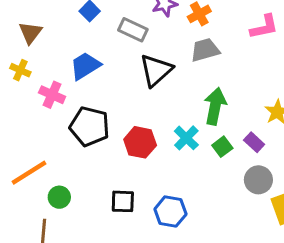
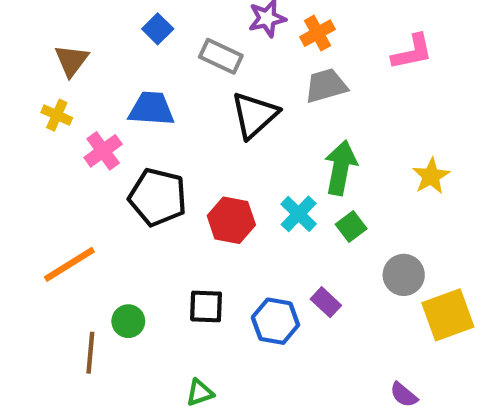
blue trapezoid: (85, 66) -> (151, 109), turned 36
pink cross: (52, 95) -> (103, 151), turned 30
purple rectangle: (254, 142) -> (326, 302), moved
green circle: (59, 197) -> (128, 321), moved

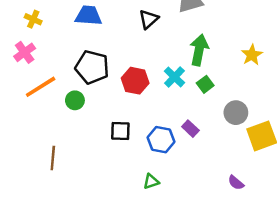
black triangle: (254, 115) -> (149, 19), size x0.7
pink cross: (103, 151) -> (25, 52), moved
orange line: (69, 264) -> (41, 87), moved
green circle: (128, 321) -> (75, 100), moved
green triangle: (200, 393) -> (151, 181), moved

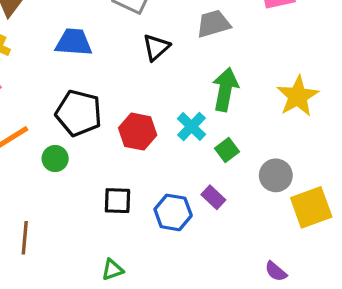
yellow star: (252, 55) -> (298, 96), size x1.4
green square: (205, 84) -> (227, 150), moved
green triangle: (151, 181) -> (112, 270), moved

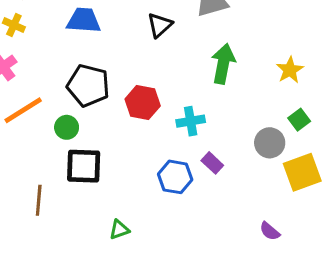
yellow star: (298, 96) -> (290, 70), size x0.7
cyan cross: (192, 127) -> (191, 121), moved, turned 36
green square: (227, 150) -> (299, 120), moved
black square: (117, 201) -> (84, 166), moved, size x1.4

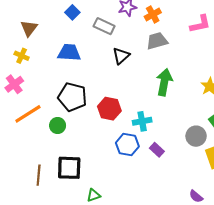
black square: (84, 166) -> (69, 168), moved
blue hexagon: (175, 177) -> (127, 145), moved

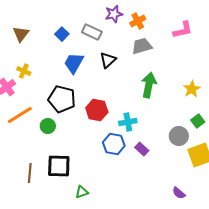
blue square: (72, 12) -> (62, 34), moved
blue trapezoid: (69, 53) -> (74, 63), moved, turned -65
yellow cross: (22, 56) -> (24, 71), moved

